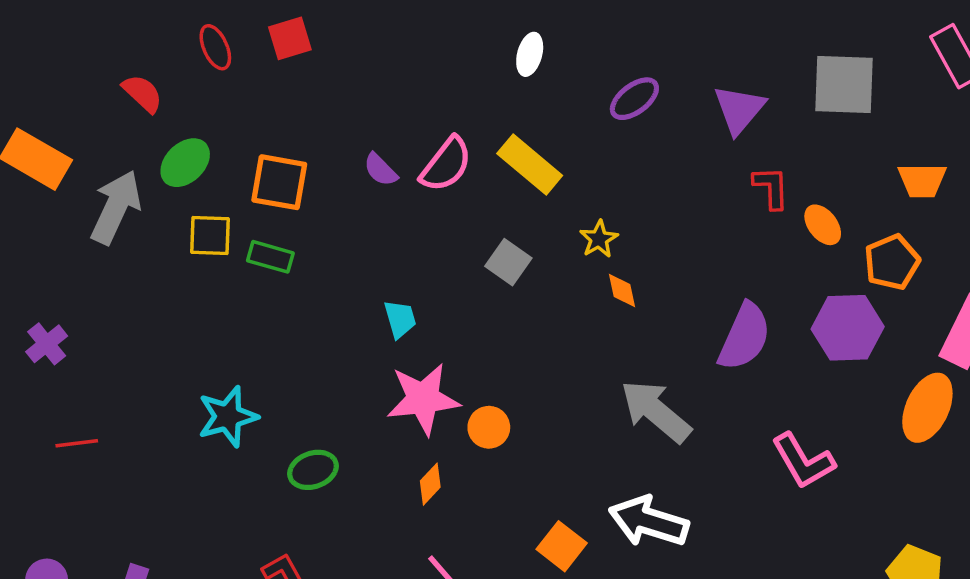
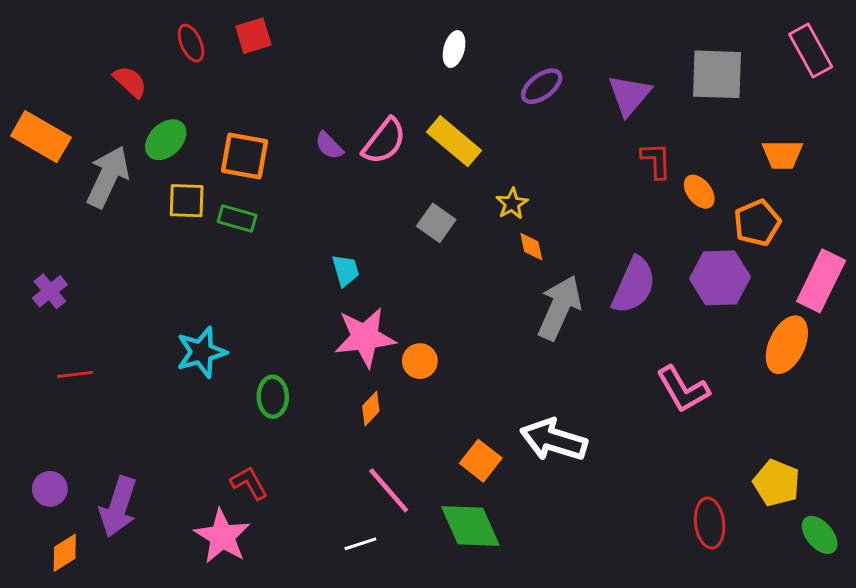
gray arrow: (656, 411) -> (560, 308), moved, turned 74
green ellipse: (313, 470) -> (273, 397), turned -72

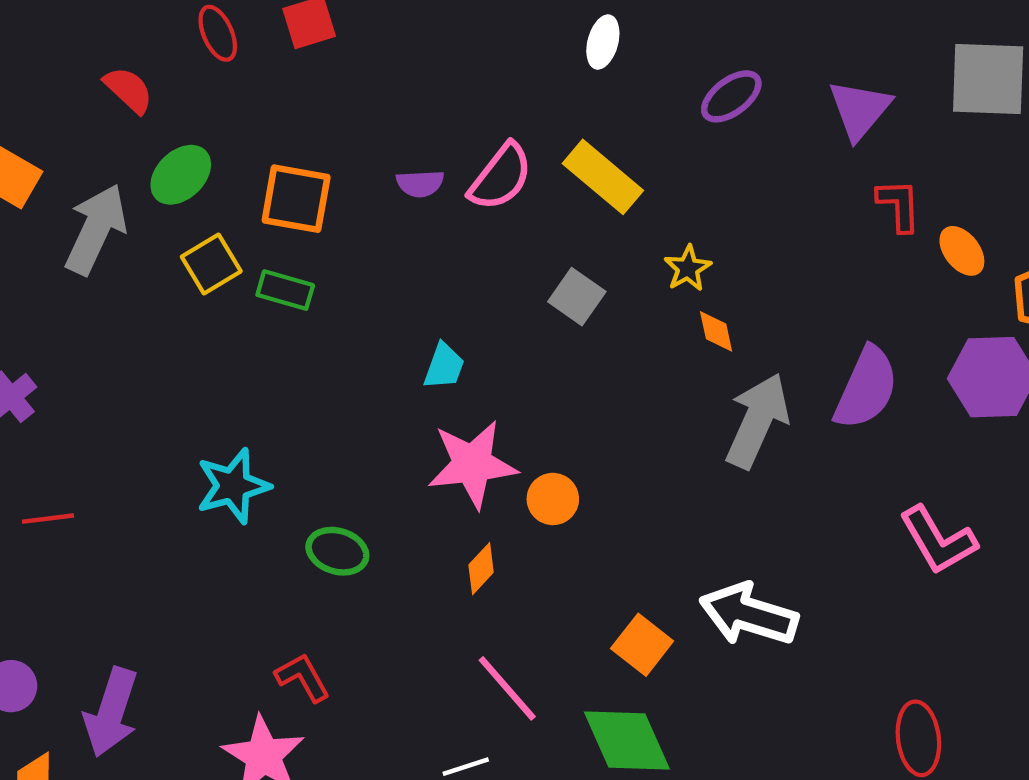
purple semicircle: (329, 146) -> (420, 183), turned -48
yellow square: (187, 201) -> (211, 264), turned -33
cyan trapezoid: (346, 270) -> (444, 366), turned 36
green ellipse: (273, 397) -> (337, 551), turned -72
red ellipse: (710, 523) -> (918, 738), moved

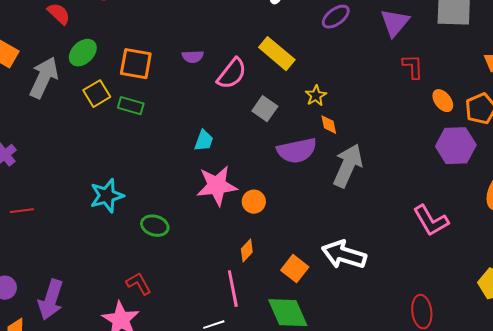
pink semicircle: (501, 177) -> (232, 74), moved
orange ellipse: (962, 251) -> (443, 101), moved
purple semicircle: (866, 388) -> (297, 151), moved, turned 54
orange diamond: (481, 569) -> (247, 251), moved
pink line: (507, 688) -> (233, 289), turned 30

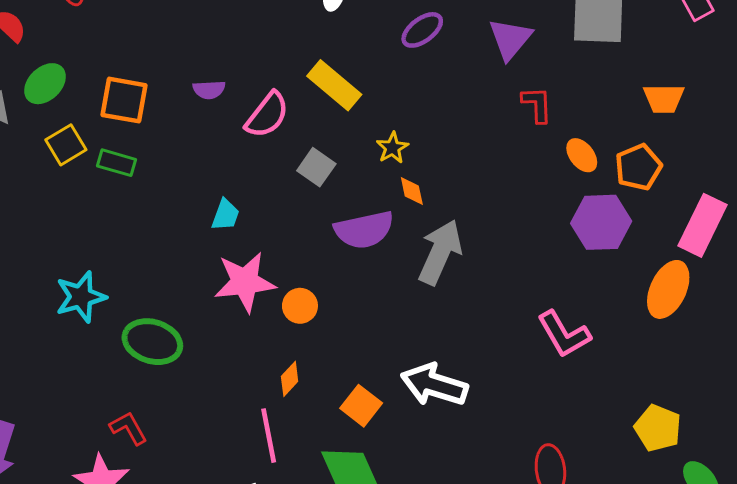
green ellipse: (155, 226) -> (152, 342), size x1.4

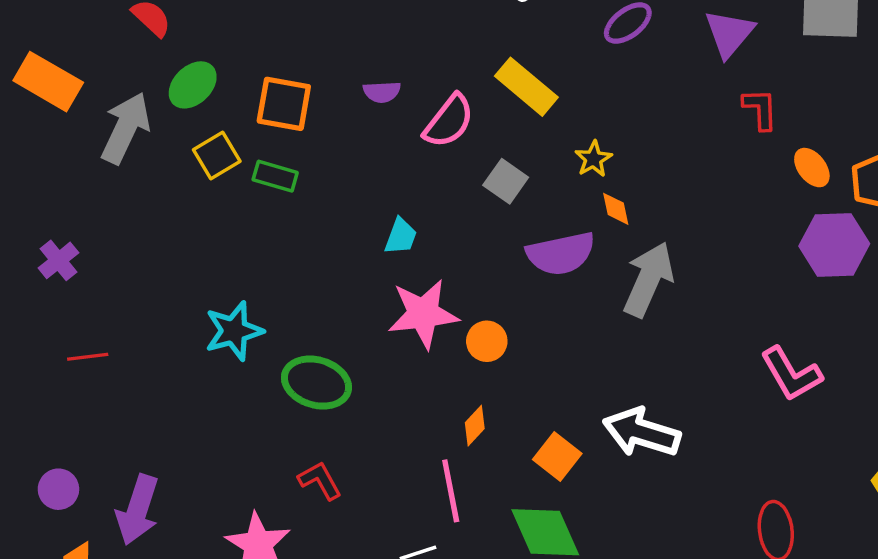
red L-shape: (128, 428) -> (320, 481), moved

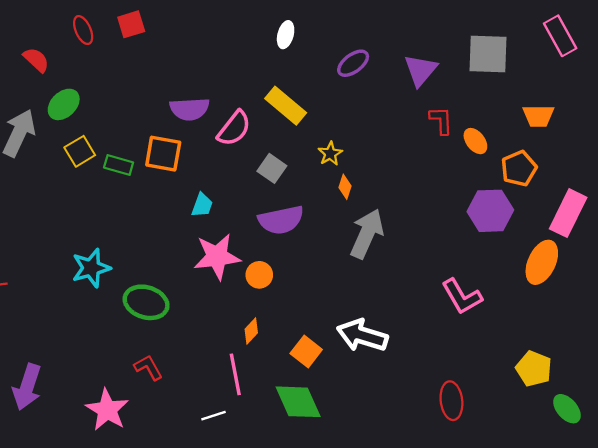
purple semicircle: (382, 92) -> (189, 109), size x1.6
orange square: (284, 104) -> (163, 154), moved
orange ellipse: (812, 168) -> (475, 141), moved
orange diamond: (616, 209) -> (345, 187), turned 30
purple semicircle: (561, 254) -> (281, 220), moved

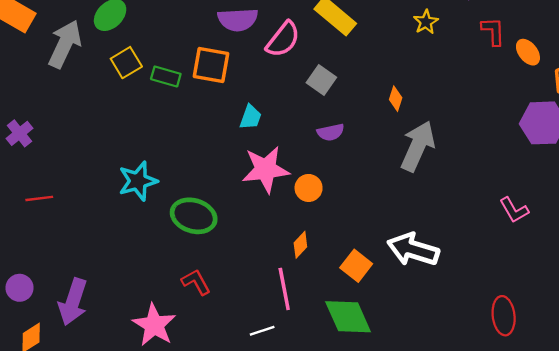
yellow star: (330, 154) -> (426, 22), moved
purple semicircle: (281, 220) -> (331, 132), size x0.6
pink L-shape: (462, 297) -> (514, 210), size x0.7

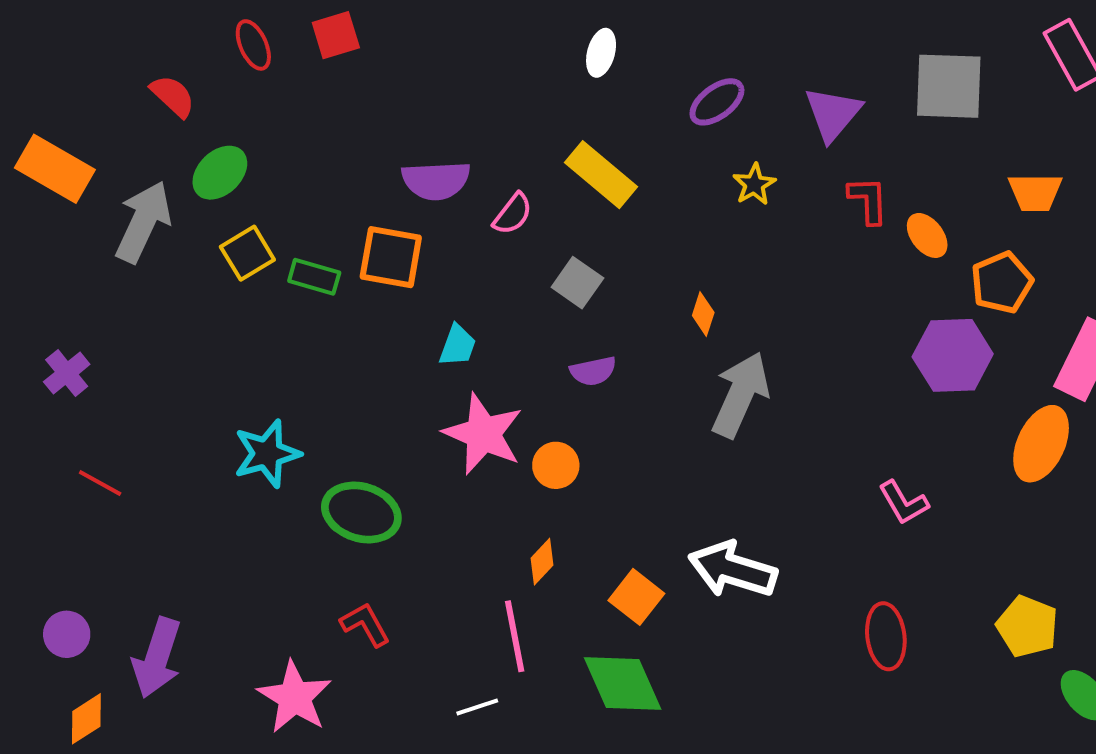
pink semicircle: (283, 39) -> (513, 214), size x0.7
pink star: (266, 169) -> (483, 434), turned 30
red line: (39, 198) -> (100, 483), turned 36
red ellipse: (504, 316) -> (886, 636), moved

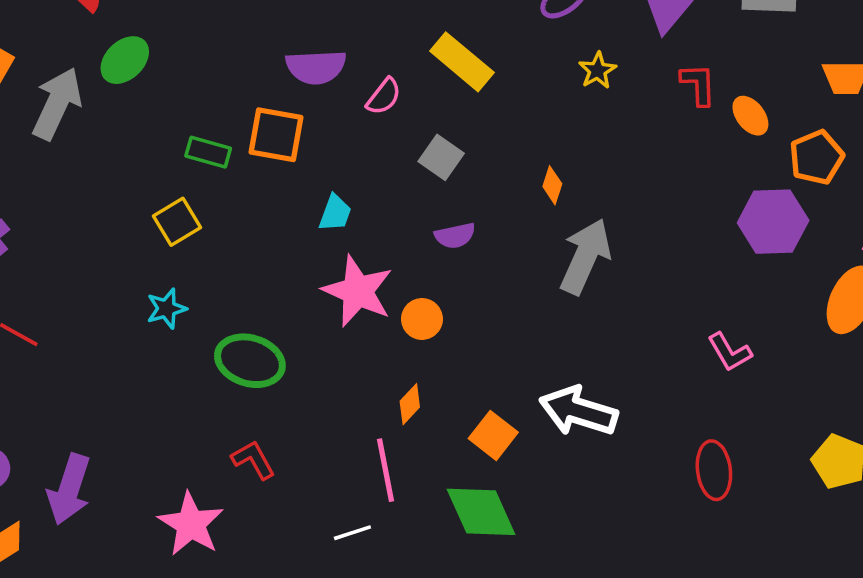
yellow square: (247, 253) -> (177, 222), moved
cyan star: (267, 454) -> (167, 309), size x0.7

